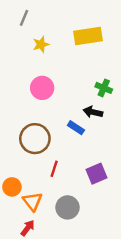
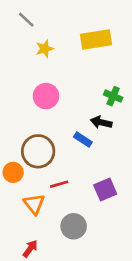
gray line: (24, 18) -> (26, 20), turned -70
red line: (54, 169) -> (59, 184), turned 56
orange circle: (12, 187) -> (13, 172), moved
orange triangle: (32, 201) -> (34, 204), moved

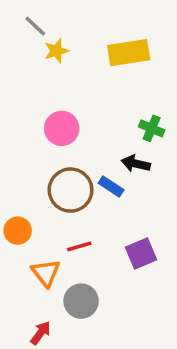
yellow star: (45, 49) -> (56, 51), moved
brown circle: (38, 151) -> (71, 190), moved
gray circle: (74, 226) -> (81, 301), moved

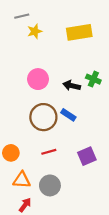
gray line: (35, 26) -> (22, 16), turned -56
black arrow: (136, 164) -> (72, 86), moved
orange circle: (18, 231) -> (11, 153), moved
orange triangle: (46, 273) -> (22, 180), moved, turned -48

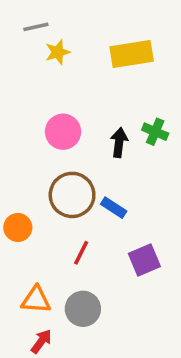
black arrow: (72, 86) -> (119, 143), turned 84
blue rectangle: (68, 115) -> (114, 208), moved
red line: (49, 152) -> (81, 253), turned -48
orange circle: (11, 153) -> (18, 227), moved

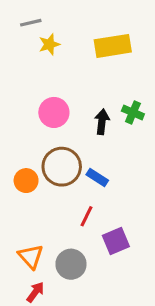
orange circle: (18, 227) -> (26, 181), moved
red line: (81, 253) -> (86, 216), moved
purple square: (144, 260) -> (116, 241), moved
orange triangle: (36, 300) -> (31, 256), turned 44

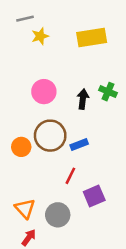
blue rectangle: (97, 177) -> (79, 144), turned -54

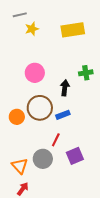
green cross: (108, 92) -> (86, 73), turned -32
black arrow: (83, 99) -> (65, 88), moved
gray circle: (58, 215) -> (43, 159), moved

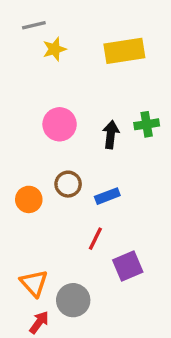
black arrow: (65, 88) -> (111, 135), moved
brown circle: (40, 108) -> (68, 184), size x0.6
gray circle: (43, 159) -> (73, 300), moved

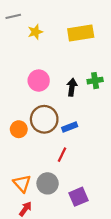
gray line: (34, 25) -> (13, 16), moved
brown circle: (68, 184) -> (44, 119), size x1.6
purple square: (128, 266) -> (78, 197), moved
gray circle: (73, 300) -> (48, 183), moved

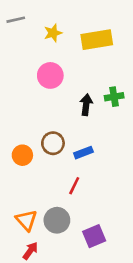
yellow star: (35, 32) -> (53, 33), moved
pink circle: (39, 81) -> (50, 75), moved
brown circle: (44, 119) -> (53, 143), size x0.7

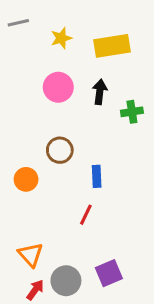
black arrow: (86, 105) -> (100, 92), moved
brown circle: (53, 143) -> (60, 150), moved
blue rectangle: (83, 153) -> (97, 176), turned -72
gray circle: (57, 220) -> (66, 281), moved

